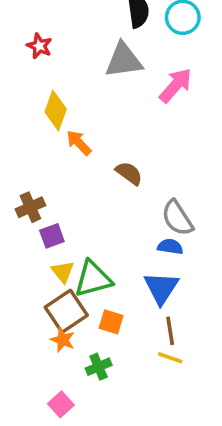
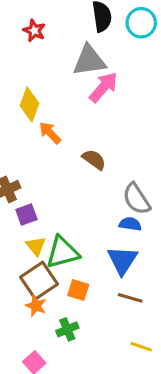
red star: (39, 46) -> (34, 31), moved
pink arrow: (176, 85) -> (103, 87), moved
brown line: (170, 331) -> (130, 298), turned -65
yellow line: (170, 358) -> (141, 347), moved

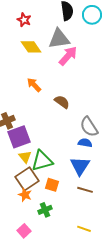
yellow diamond: (30, 104) -> (31, 47), moved, turned -55
purple square: (26, 215) -> (19, 137), size x1.6
yellow line: (141, 347) -> (84, 229), moved

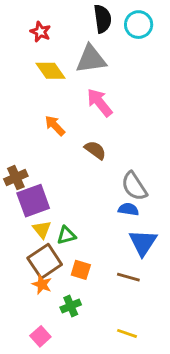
pink arrow: (68, 56) -> (100, 102), moved, turned -80
green triangle: (42, 161) -> (66, 235), size x0.6
blue triangle: (80, 166) -> (143, 242), moved

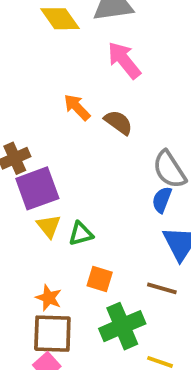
orange arrow: (55, 126) -> (77, 107), moved
blue semicircle: (128, 209) -> (162, 200), turned -78
brown square: (45, 261) -> (52, 334), moved, turned 36
green cross: (71, 306) -> (122, 326), moved, size x1.6

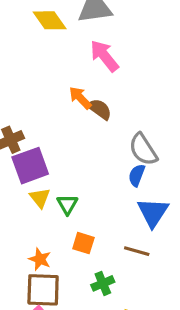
orange arrow: (77, 107) -> (80, 98), moved
green triangle: (81, 234) -> (67, 204), turned -45
green cross: (122, 326) -> (103, 283), size x0.6

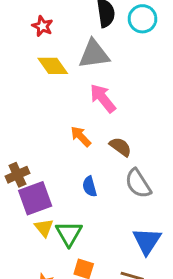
brown semicircle: (100, 109) -> (120, 147), moved
blue semicircle: (137, 175) -> (90, 186), moved, turned -36
green triangle: (67, 204) -> (69, 234), size x1.4

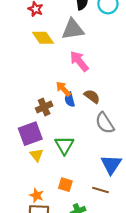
brown cross: (17, 175) -> (44, 107), moved
blue semicircle: (90, 186) -> (70, 100), moved
green triangle: (69, 234) -> (64, 145), moved

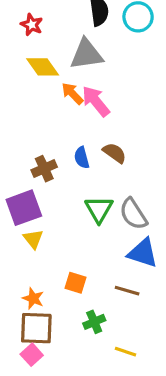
orange arrow: (63, 89) -> (72, 93), moved
gray semicircle: (105, 123) -> (133, 214), moved
green triangle: (64, 145) -> (99, 209), moved
blue triangle: (111, 164) -> (143, 253), turned -45

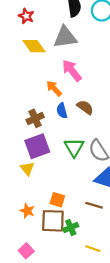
orange arrow: (72, 93) -> (54, 88), moved
purple square: (24, 208) -> (37, 146), moved
brown square: (36, 328) -> (53, 221), moved

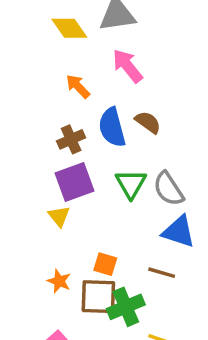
orange arrow: (54, 88) -> (78, 86), moved
blue semicircle: (62, 111) -> (112, 127), size x1.6
green cross: (71, 227) -> (126, 307), size x1.5

